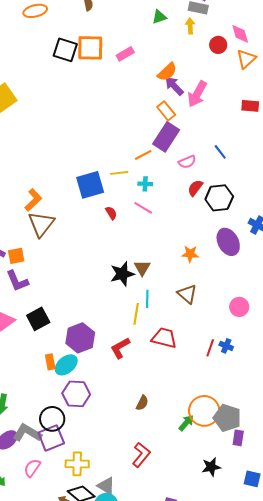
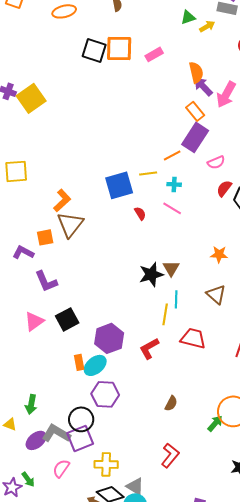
yellow arrow: (190, 26) -> (207, 26), moved, turned 63
orange semicircle: (167, 72) -> (196, 72), turned -60
orange square: (16, 256) -> (45, 237), moved

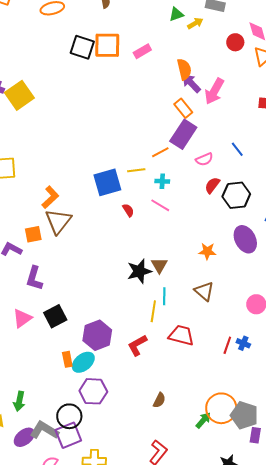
purple L-shape: (46, 281) -> (34, 278), turned 40

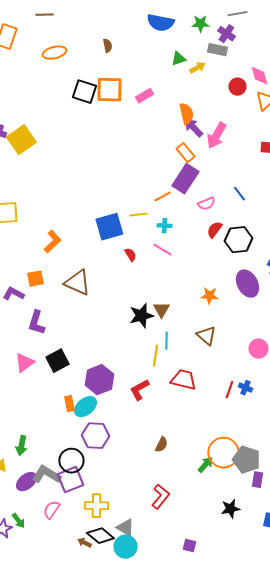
brown triangle: (58, 221) -> (77, 283), moved, turned -44

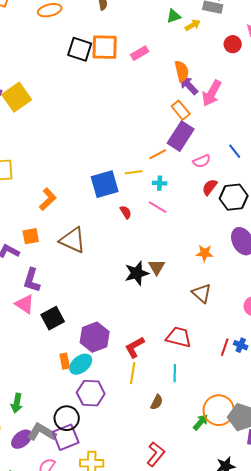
cyan line: (166, 341) -> (175, 373), moved
yellow line: (155, 356) -> (133, 373), moved
pink triangle: (24, 363) -> (25, 304), moved, turned -50

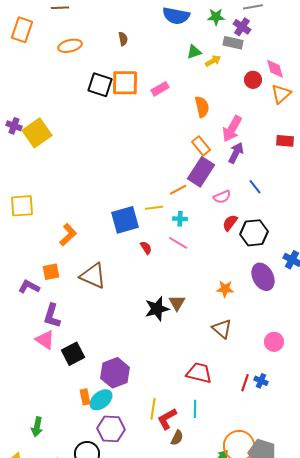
purple arrow: (189, 85) -> (236, 153), moved, turned 70
red L-shape: (135, 347) -> (167, 419), moved
green arrow: (17, 403) -> (37, 427), moved

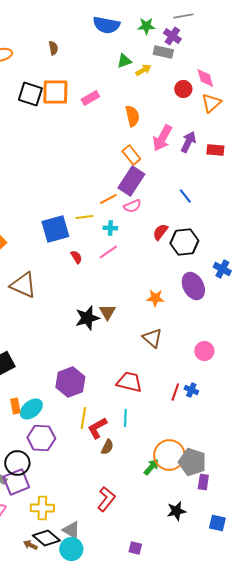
purple arrow: (236, 153) -> (188, 142), moved
pink semicircle: (222, 197) -> (132, 206), moved
pink line: (178, 243) -> (108, 252), turned -66
purple hexagon: (115, 373) -> (70, 382), moved

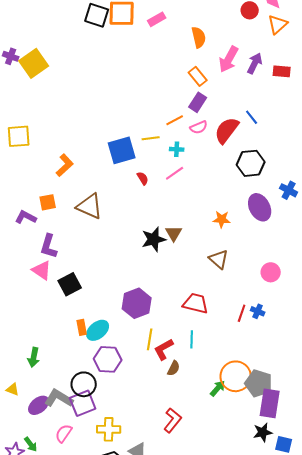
purple rectangle: (131, 181) -> (198, 102), size x0.7
red semicircle: (160, 232) -> (227, 130), moved, size x1.6
purple rectangle: (203, 482) -> (270, 403), size x1.8
black star: (176, 511) -> (263, 432), moved

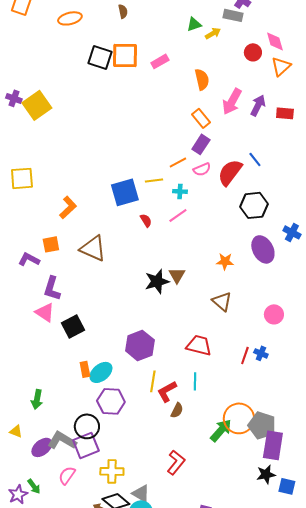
green arrow: (218, 388) -> (221, 430), size x1.4

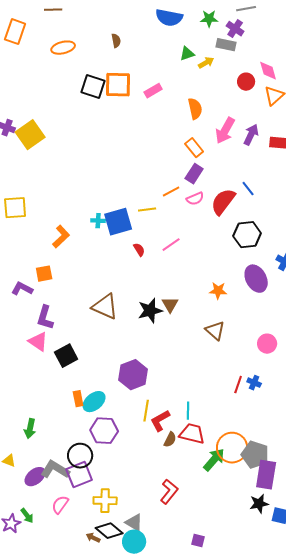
cyan cross: (180, 191) -> (98, 221), moved
brown triangle: (93, 248) -> (105, 307), moved
red trapezoid: (199, 345) -> (192, 434), moved

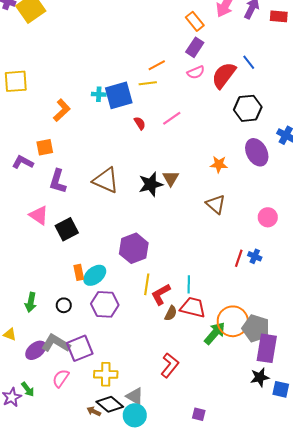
orange line: (171, 192) -> (157, 65), moved
purple L-shape: (45, 318) -> (58, 181), moved
black circle: (80, 456) -> (64, 305), moved, size x0.6

